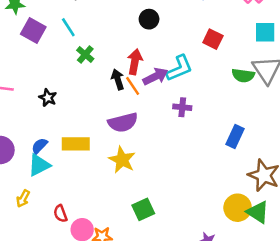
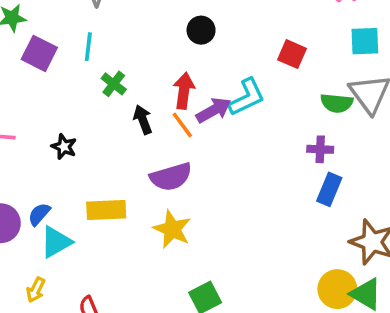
cyan line: (68, 27) -> (88, 47), turned 42
black arrow: (118, 79) -> (143, 120), moved
purple cross: (182, 107) -> (320, 149), moved
blue semicircle: (39, 146) -> (39, 214), moved

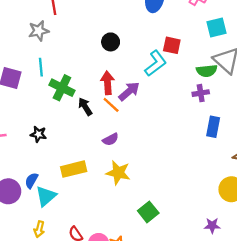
green cross: (114, 84) -> (62, 88), size x1.5
cyan L-shape: (247, 97) -> (156, 63), moved
purple cross: (320, 149) -> (201, 93), moved
purple semicircle: (171, 177) -> (111, 139), size x0.6

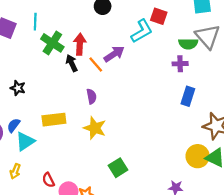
red arrow: (108, 83) -> (80, 44), moved
black star: (38, 134) -> (18, 88), moved
purple semicircle: (111, 139) -> (91, 96), turned -80

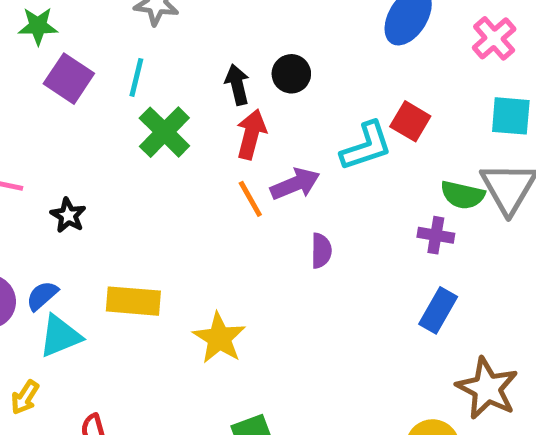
red arrow: (80, 44) -> (251, 134), moved
black arrow: (72, 63) -> (237, 85), moved
purple semicircle: (91, 96) -> (321, 251), moved

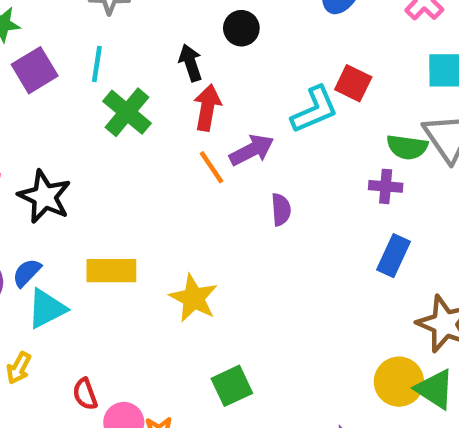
black circle: (291, 74) -> (241, 28), moved
purple square: (69, 79) -> (35, 70), turned 30
black star: (68, 215) -> (45, 197), size x1.6

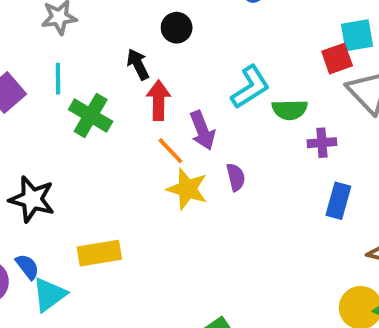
red square: (353, 83) -> (337, 59), moved, turned -36
green semicircle: (407, 147) -> (290, 110), moved
purple arrow: (252, 150) -> (202, 130), turned 105
blue semicircle: (27, 273) -> (27, 267), turned 108
yellow star: (194, 298) -> (187, 189), moved

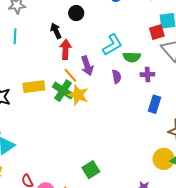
green cross: (91, 115) -> (63, 91), moved
purple semicircle: (236, 177) -> (117, 77), moved
yellow rectangle: (99, 253) -> (34, 87), moved

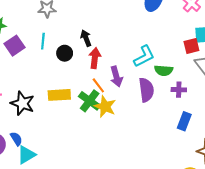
black circle: (76, 13) -> (65, 53), moved
purple semicircle: (117, 77) -> (146, 90), size x1.6

